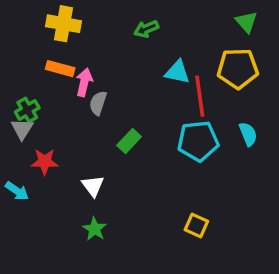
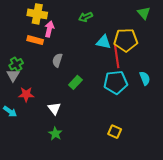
yellow pentagon: (238, 69) -> (126, 40), moved
pink arrow: (84, 82) -> (49, 29), moved

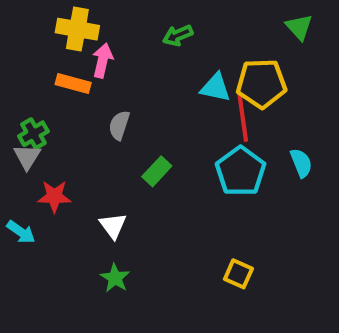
cyan pentagon: (116, 82) -> (241, 171), turned -30

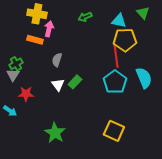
cyan triangle: (215, 88) -> (119, 21), moved
cyan semicircle: (301, 163) -> (144, 78), size x1.5
white triangle: (113, 226) -> (58, 85), moved
yellow square: (238, 274) -> (114, 131), size x1.5
green star: (115, 278) -> (55, 133), size x1.5

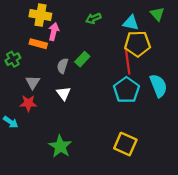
green cross: (16, 64) -> (13, 59), moved
gray triangle: (13, 75) -> (33, 82), moved
green rectangle: (75, 82) -> (82, 59), moved

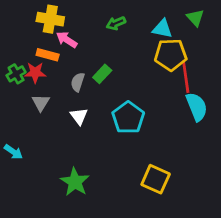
pink arrow: (54, 32) -> (67, 40), turned -70
red line: (128, 61) -> (186, 77), moved
cyan pentagon: (126, 90) -> (128, 118), moved
red star: (28, 103) -> (35, 72), moved

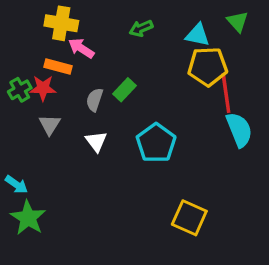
green star: (75, 182) -> (28, 218), moved

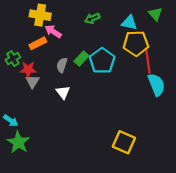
orange rectangle: (58, 66) -> (38, 43), turned -42
red star: (43, 88) -> (28, 69), moved
cyan pentagon: (156, 143) -> (102, 61), moved

